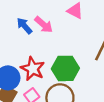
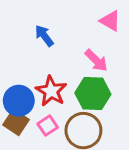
pink arrow: (44, 25) -> (96, 60), moved

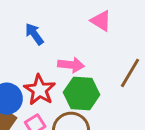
pink arrow: (96, 60) -> (71, 65), moved, turned -40

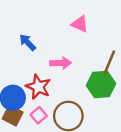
green hexagon: (82, 93) -> (101, 84), moved

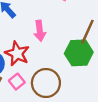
pink arrow: (61, 63) -> (40, 31), turned 84

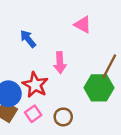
brown circle: (46, 83) -> (63, 117), size x0.6

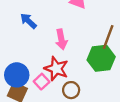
red star: (35, 85) -> (56, 69), moved
pink square: (33, 114) -> (42, 82), moved

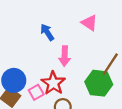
blue arrow: (28, 21) -> (47, 32), moved

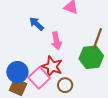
pink square: (36, 92) -> (39, 78), size x1.5

